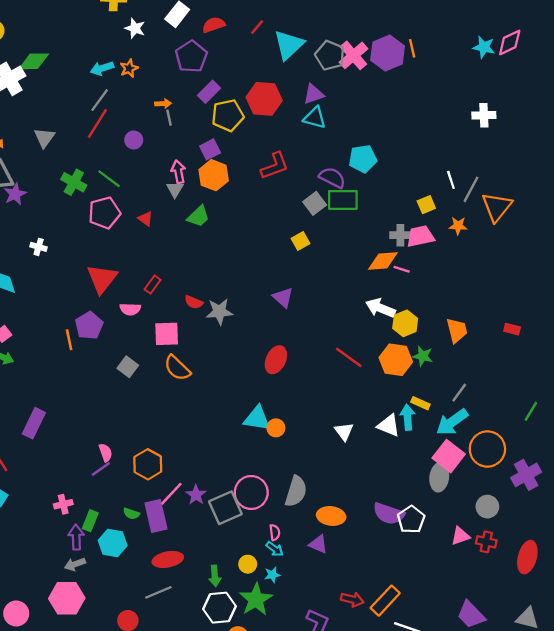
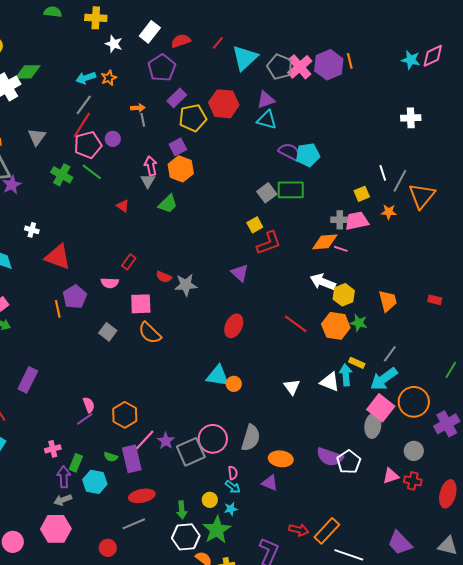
red L-shape: (275, 166) -> (269, 243), moved
purple semicircle: (332, 178) -> (290, 152), moved
pink pentagon: (104, 213) -> (88, 145), moved
red triangle: (102, 279) -> (58, 257), moved, turned -48

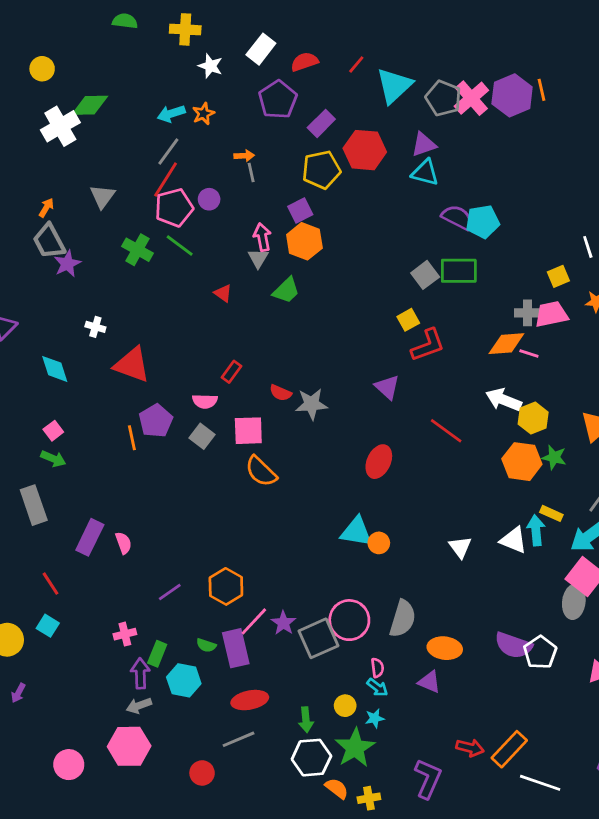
purple rectangle: (177, 98) -> (321, 123), moved
red line: (296, 324) -> (446, 431), moved
gray square: (108, 332) -> (202, 436), moved
pink semicircle: (89, 405) -> (123, 543), moved

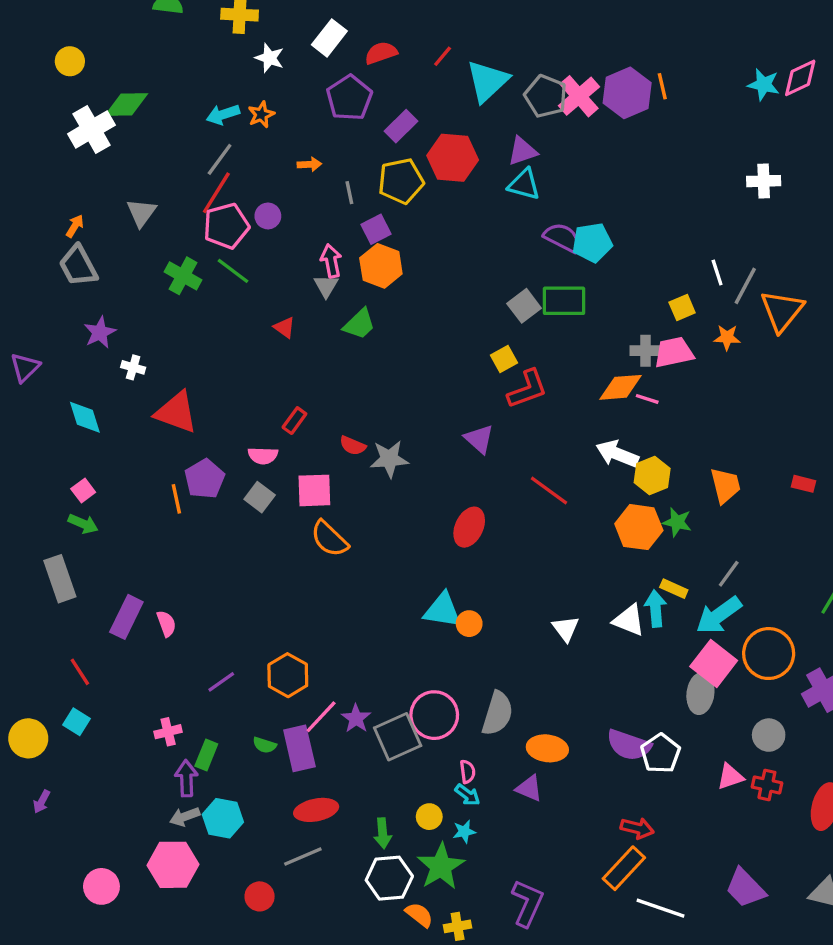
gray line: (251, 173) -> (349, 193), moved
purple star: (67, 264) -> (100, 332), moved
cyan hexagon: (184, 680) -> (223, 818), moved
red arrow: (470, 748) -> (637, 828), moved

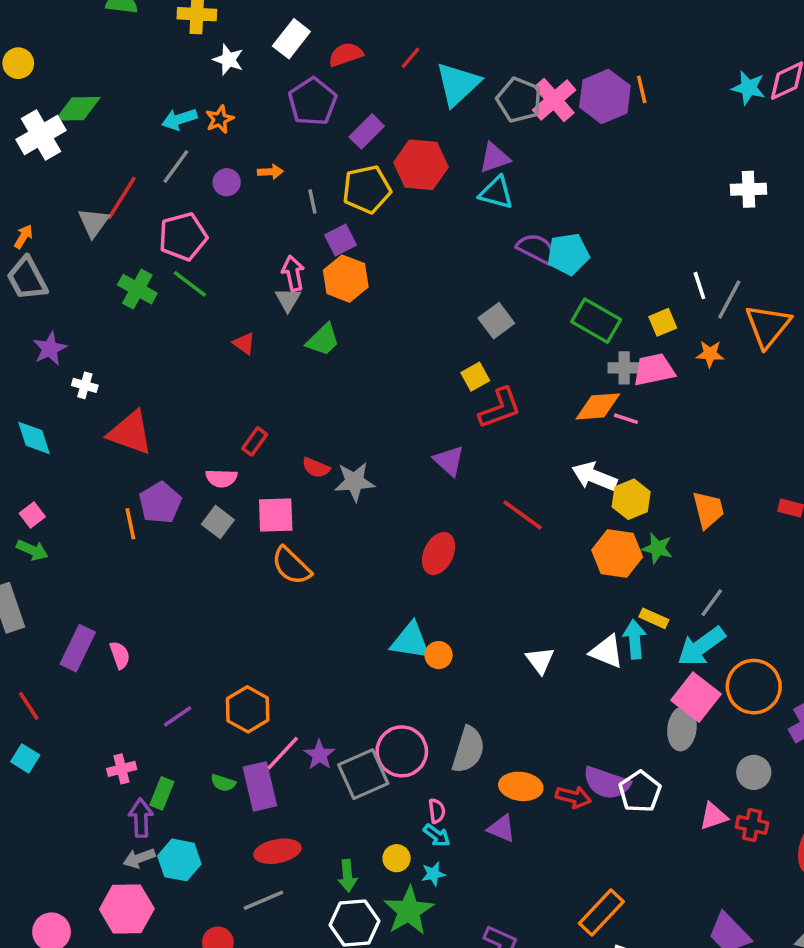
red line: (216, 193) -> (122, 198), moved
purple circle: (268, 216) -> (227, 182), moved
green rectangle: (564, 301) -> (596, 321), moved, turned 30
red arrow: (637, 828) -> (573, 797), moved

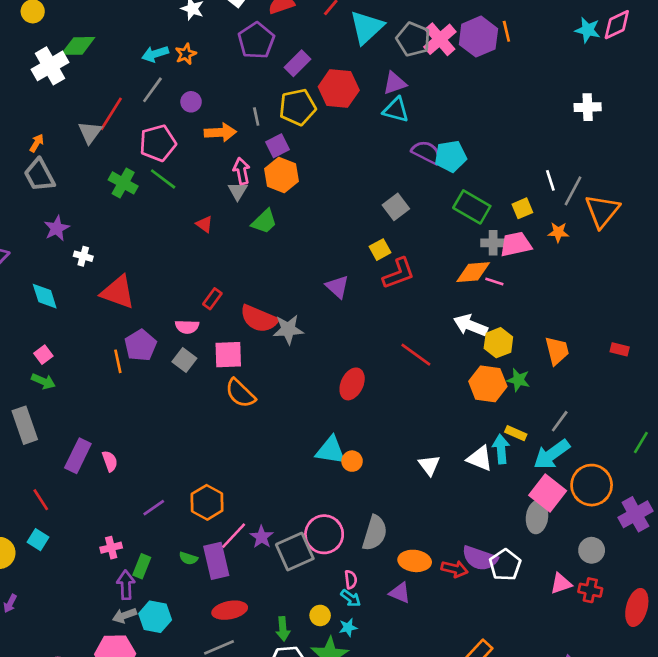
orange arrow: (270, 172) -> (220, 132), moved, size x1.6
purple triangle: (449, 461) -> (337, 287), moved
red semicircle: (316, 468) -> (259, 319), size x1.8

